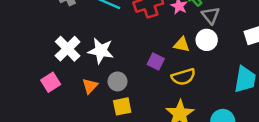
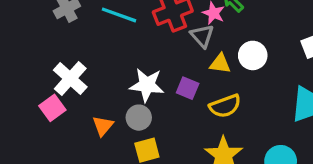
gray triangle: (211, 15) -> (202, 36), moved
white star: (101, 51) -> (147, 85), moved
pink square: (51, 82) -> (52, 108), moved

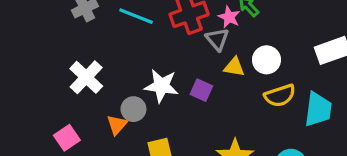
yellow semicircle: (225, 106) -> (280, 96), moved
pink square: (52, 108) -> (67, 138), moved
gray circle: (139, 118) -> (133, 109), moved

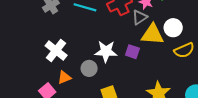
gray triangle: (217, 39) -> (140, 17), turned 42
yellow triangle: (234, 67) -> (152, 34), size x1.6
orange triangle: (117, 125) -> (64, 78), moved, turned 32

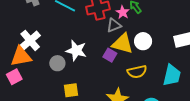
yellow semicircle: (184, 50) -> (137, 72), moved
purple square: (132, 52) -> (110, 55), moved
orange triangle: (64, 78) -> (21, 56), moved, size x1.6

